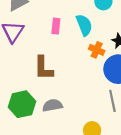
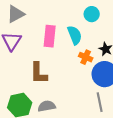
pink rectangle: (56, 26) -> (50, 36), size x1.5

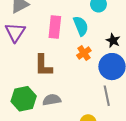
orange cross: (86, 57) -> (84, 53), moved, turned 32

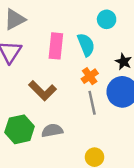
brown L-shape: (43, 65) -> (43, 91), turned -45
gray line: (107, 96) -> (92, 103), moved

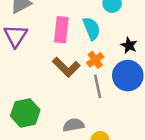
brown L-shape: (43, 91) -> (66, 67), moved
gray semicircle: (52, 131) -> (74, 125), moved

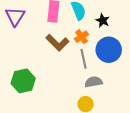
black star: (129, 45) -> (103, 21), moved
gray semicircle: (74, 125) -> (94, 82), moved

